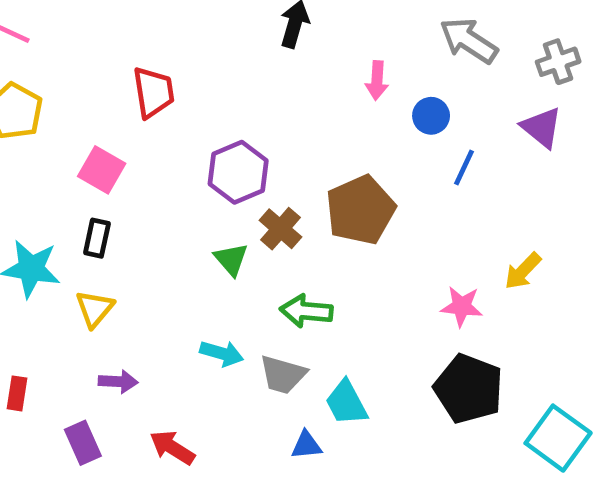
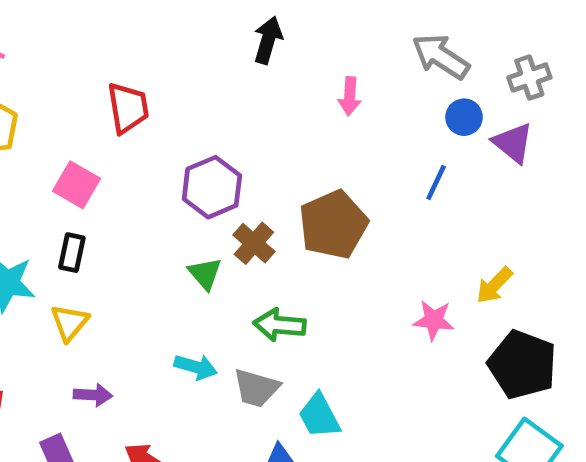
blue circle: (431, 116) -> (464, 117), moved
black pentagon: (469, 389) -> (522, 365), moved

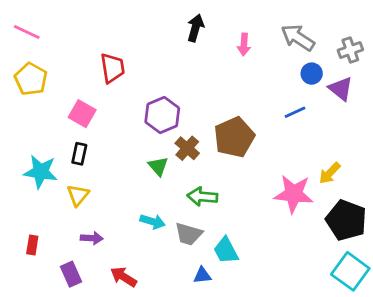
pink arrow: (350, 96) -> (244, 44), moved
blue line: (436, 183) -> (295, 112), turned 40
pink star: (434, 320) -> (294, 194), size x1.6

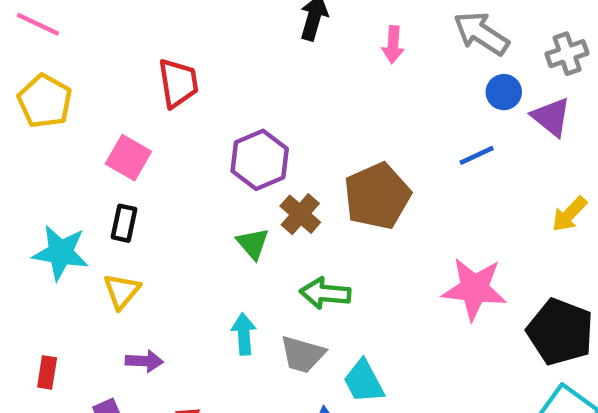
yellow arrow: (330, 173) -> (569, 214), moved
cyan arrow: (153, 222) -> (244, 334), turned -110

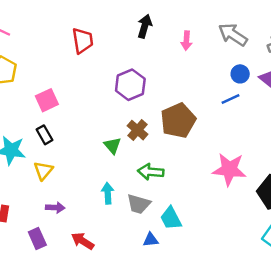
red trapezoid: (178, 83) -> (83, 41), moved
blue circle: (504, 92) -> (240, 74), moved
pink square: (128, 158) -> (47, 100), turned 35
purple hexagon: (260, 160) -> (130, 85), moved
black rectangle: (124, 223) -> (44, 135), turned -42

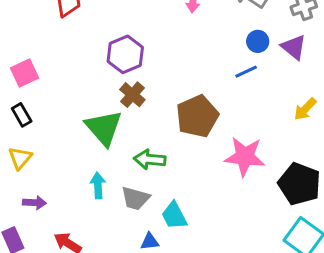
brown pentagon: (178, 120) -> (197, 116), moved
brown cross: (137, 130) -> (132, 95), moved
green triangle: (112, 146) -> (104, 128), size x1.8

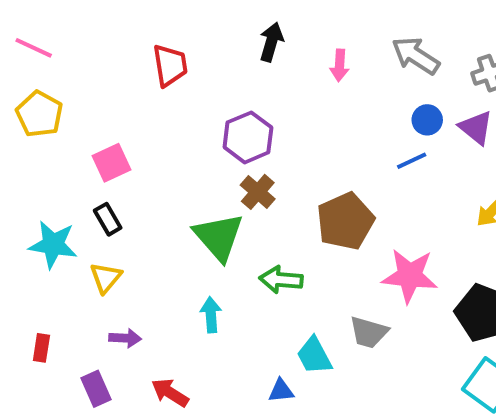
gray trapezoid: (135, 198) -> (369, 332), moved

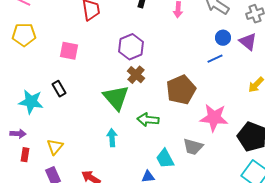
yellow pentagon: (39, 114) -> (24, 35), turned -30
pink square: (112, 163) -> (69, 51), moved, turned 36
yellow triangle: (106, 278) -> (55, 147), moved
purple arrow: (125, 338) -> (18, 134), moved

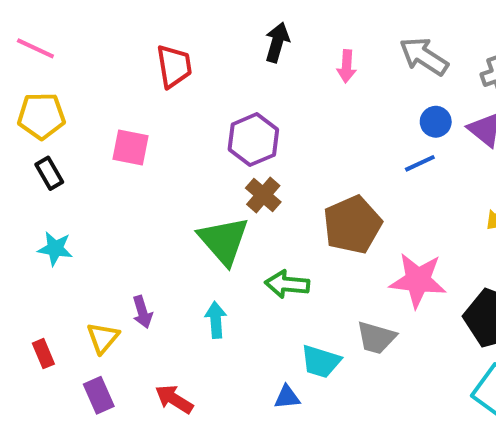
black rectangle: (59, 89) -> (49, 173), moved
cyan star: (31, 102) -> (55, 249), size x0.7
purple arrow: (18, 134) -> (142, 312), moved, turned 70
red rectangle: (25, 155) -> (43, 354), turned -32
cyan trapezoid: (165, 159) -> (321, 362), turned -45

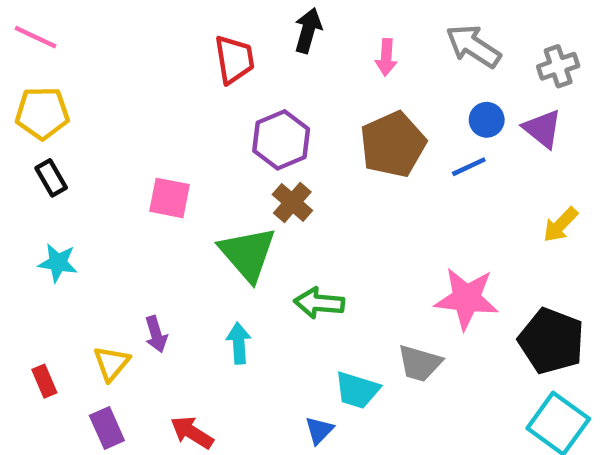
red trapezoid: (174, 66) -> (234, 59), moved
pink square: (131, 147) -> (170, 198), moved
brown pentagon: (352, 225) -> (393, 144), moved
blue triangle: (287, 397) -> (319, 430), turned -40

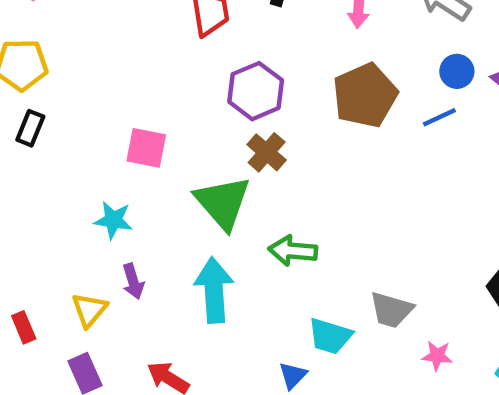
black rectangle: (51, 178) -> (30, 128), turned 52
cyan star: (58, 263) -> (113, 220), moved
pink star: (467, 298) -> (437, 356), moved, size x0.5
cyan arrow: (239, 343) -> (214, 290), size x1.6

